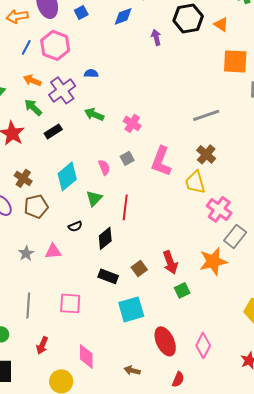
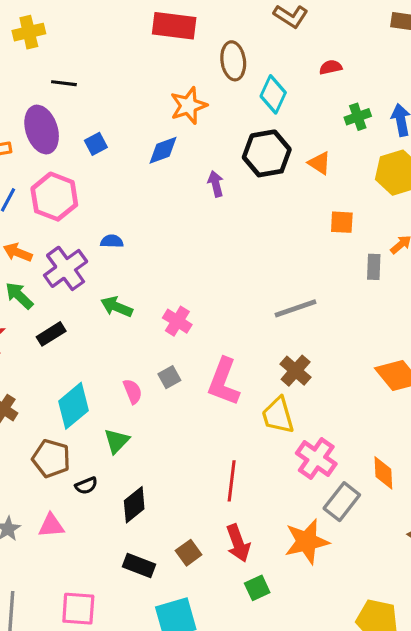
orange square: (235, 61) -> (342, 222), size x0.6
brown pentagon: (36, 206) -> (51, 458), moved, turned 30
red line: (125, 207) -> (232, 481), moved

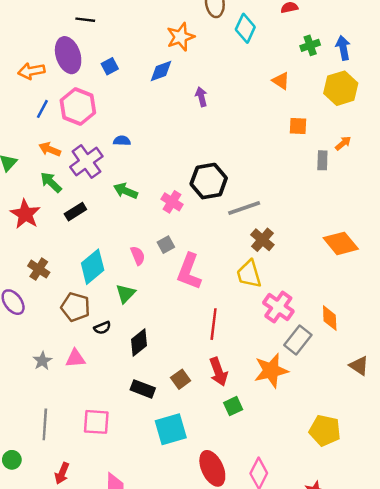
black hexagon: (267, 153) -> (209, 181), moved
gray line: (296, 308) -> (244, 208), moved
pink L-shape: (224, 382) -> (189, 272), moved

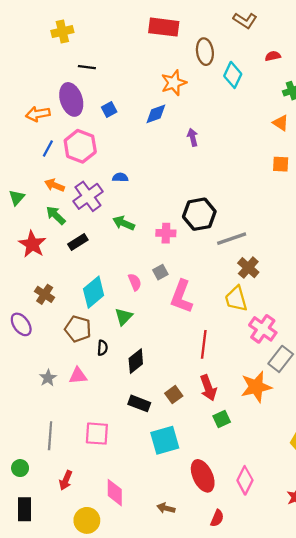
orange triangle: (281, 81) -> (281, 123), moved
pink cross: (172, 202) -> (166, 233), turned -30
black semicircle: (102, 328) -> (102, 348), turned -64

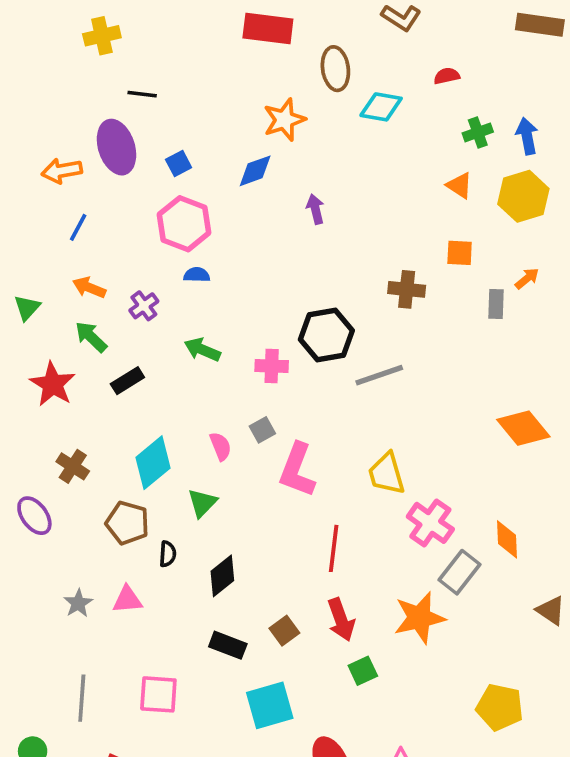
cyan diamond: (233, 75) -> (381, 107), turned 75
pink hexagon: (80, 146) -> (184, 224), moved
purple cross: (88, 196) -> (144, 306), size x0.6
brown cross: (248, 268) -> (407, 289), moved, turned -35

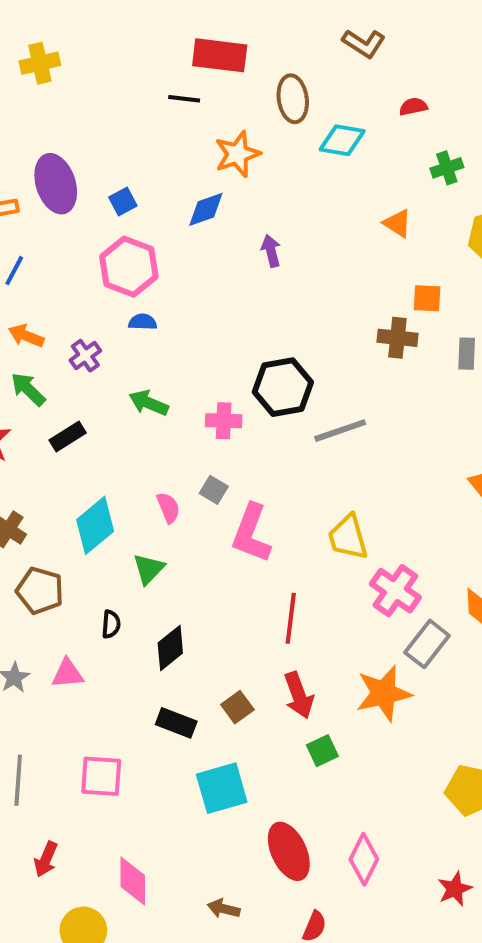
black line: (142, 94) -> (184, 99), moved
orange triangle: (460, 185) -> (397, 223), moved
brown cross: (407, 289) -> (397, 338), moved
gray square: (262, 430) -> (214, 490), turned -30
brown pentagon: (127, 523) -> (40, 591), moved

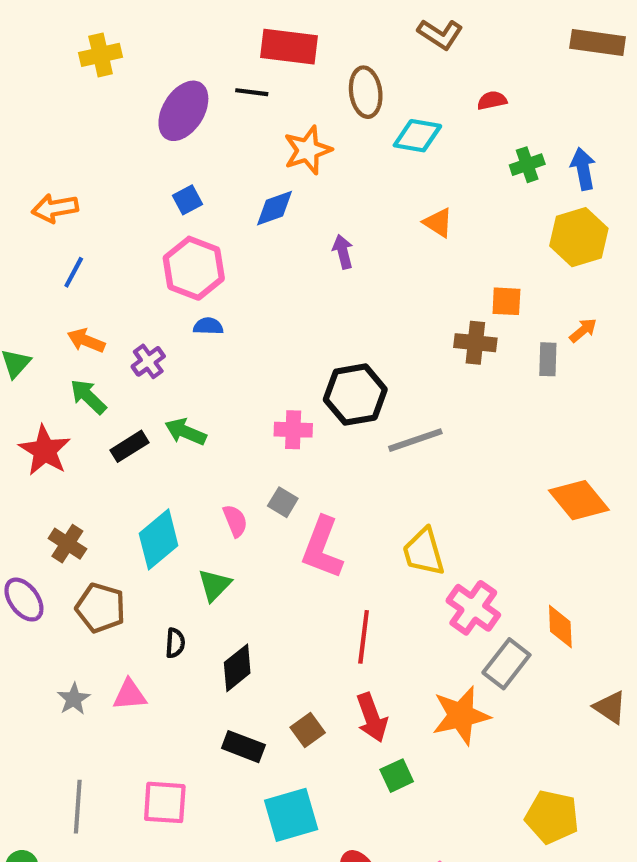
purple ellipse: (56, 184) -> (183, 111), moved, turned 50
orange triangle: (397, 223) -> (438, 223), moved
green arrow: (149, 403) -> (185, 432), moved

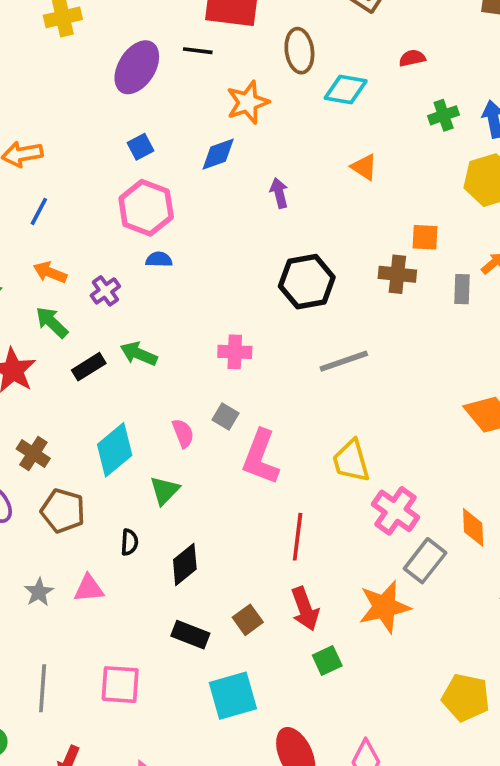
black hexagon: (355, 395) -> (307, 282), moved

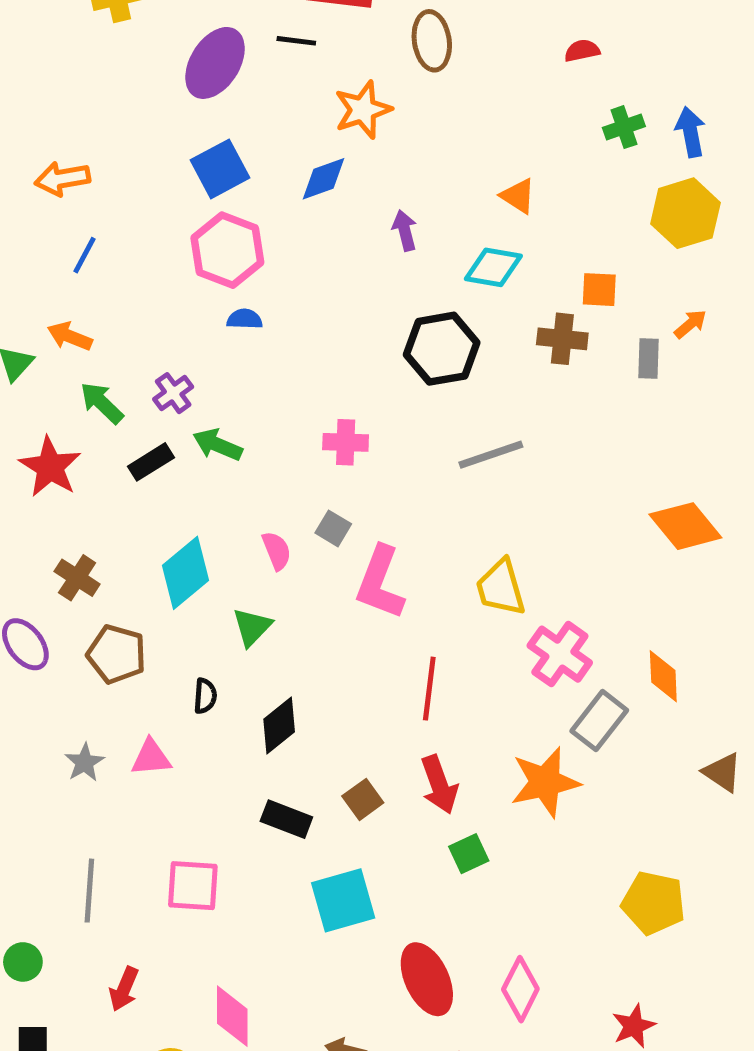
cyan diamond: (346, 89) -> (493, 267), moved
blue square: (141, 147) -> (220, 169), size x1.6
orange arrow: (50, 272) -> (70, 336), moved
purple cross: (105, 291) -> (173, 393), moved

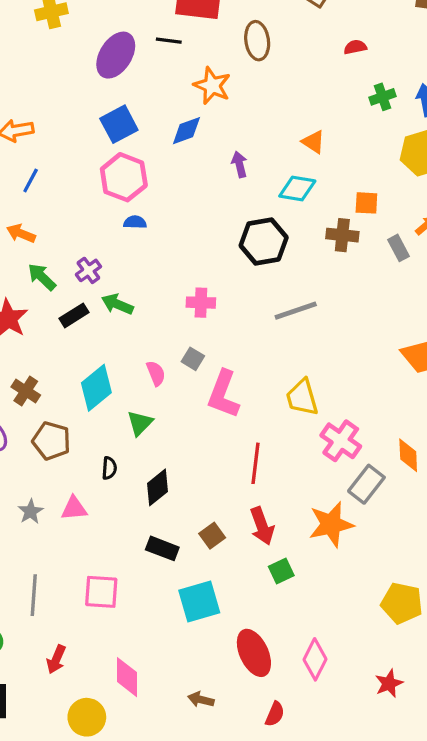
orange star: (363, 110) -> (212, 86), turned -30
gray rectangle: (649, 359) -> (399, 248), turned -30

